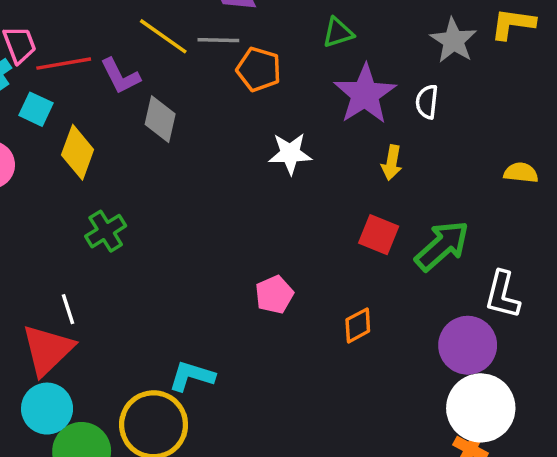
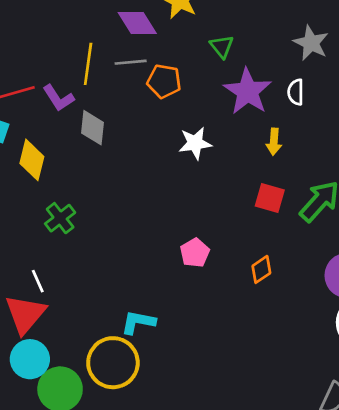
green triangle: (338, 33) -> (222, 46), turned -45
yellow line: (163, 36) -> (88, 64), turned 69

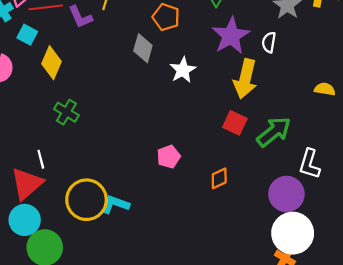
gray diamond: (93, 128) -> (143, 48), moved
yellow arrow: (274, 142) -> (245, 79), size x1.8
white star: (195, 143) -> (183, 70), turned -30
green cross: (60, 218) -> (66, 112), turned -30
yellow circle: (113, 363) -> (87, 200), moved

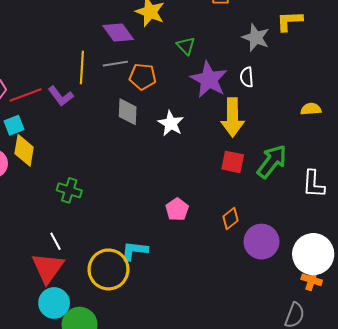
cyan square: (27, 35) -> (14, 125), turned -36
yellow diamond: (52, 63) -> (24, 150), moved
purple circle: (286, 194) -> (261, 242), moved
cyan L-shape: (115, 204) -> (134, 251), moved

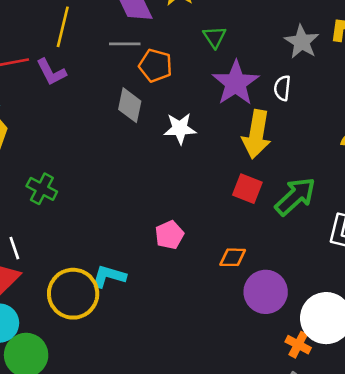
yellow line: (82, 68) -> (63, 27), moved
white star: (171, 123) -> (180, 129), turned 30
orange diamond: (230, 219) -> (233, 257), turned 30
orange cross: (312, 280) -> (298, 345), moved

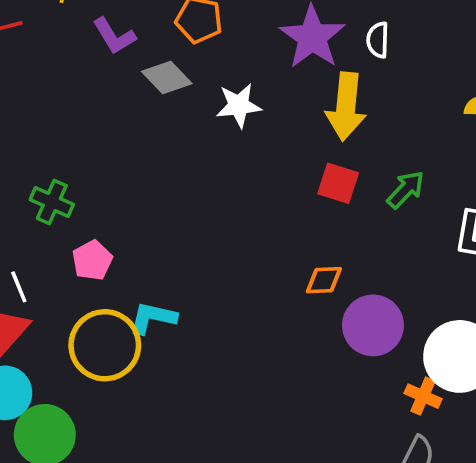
purple L-shape: (51, 72) -> (114, 36), moved
gray diamond: (130, 105) -> (167, 77), turned -52
green arrow: (295, 196) -> (406, 190), size x0.7
pink pentagon: (169, 235) -> (92, 260), moved

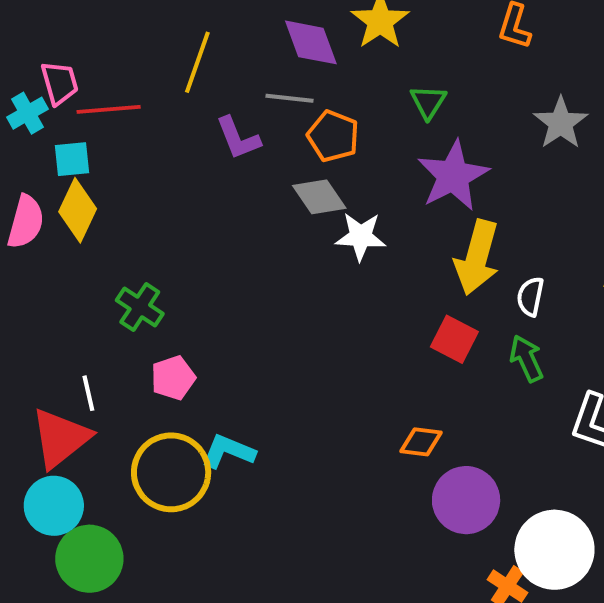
white semicircle: (378, 40) -> (530, 297), moved
gray diamond: (167, 77) -> (319, 197), moved
green arrow: (406, 190) -> (527, 359), turned -78

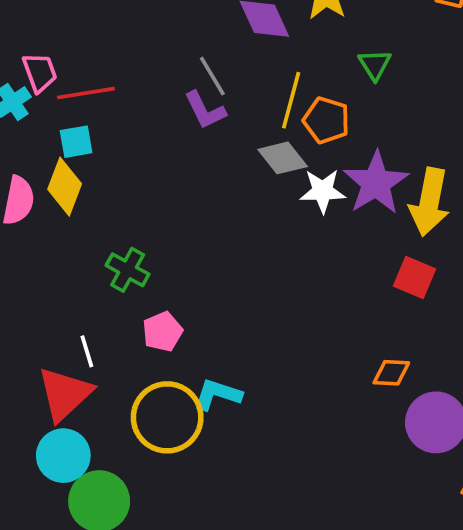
yellow line: (197, 62) -> (291, 100), moved
gray line: (290, 98) -> (212, 76), moved, turned 57
orange pentagon: (333, 136) -> (326, 120), moved
cyan square: (72, 159) -> (76, 142), moved
purple star: (453, 176) -> (376, 183), moved

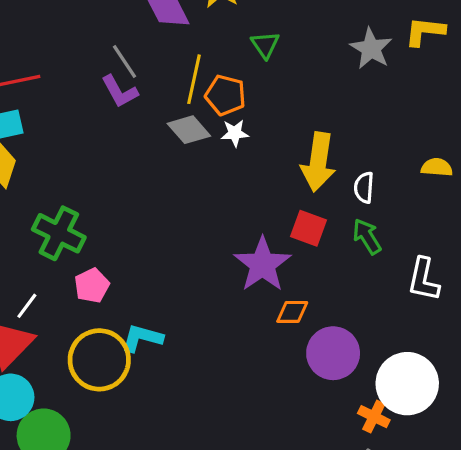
purple star: (376, 183) -> (262, 264), moved
white star: (323, 191) -> (235, 133), moved, size x0.7
green cross: (128, 270) -> (59, 233), size x1.4
white line: (87, 351) -> (27, 306), turned 56

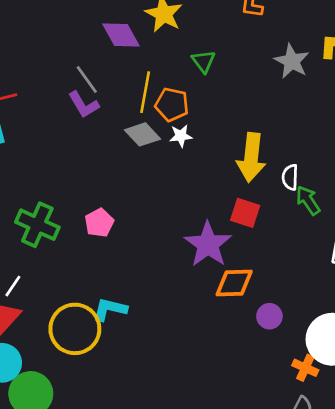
green arrow: (367, 236) -> (308, 200), moved
pink pentagon: (92, 286) -> (99, 223), moved
orange diamond: (292, 312) -> (234, 283), size x1.4
purple circle: (333, 353) -> (269, 316), size x0.6

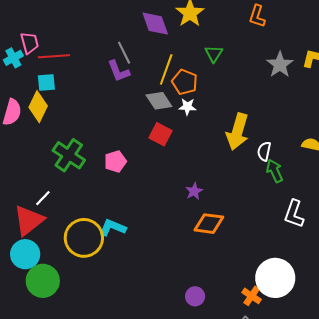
red square: (245, 213) -> (160, 134), moved
purple star: (208, 244) -> (194, 191), size x0.5
purple circle: (269, 316) -> (195, 296), moved

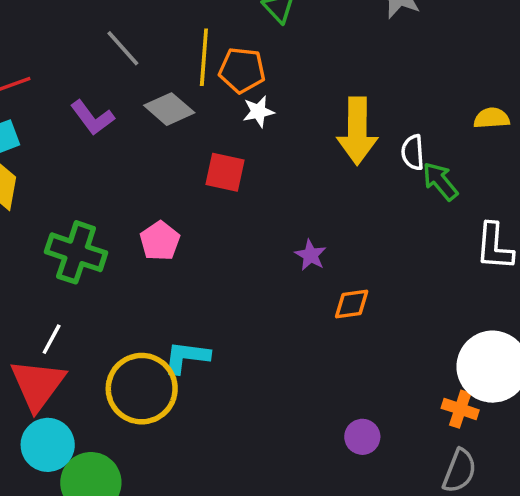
purple L-shape: (119, 71) -> (92, 118), moved
gray diamond: (159, 101) -> (169, 109), moved
orange diamond: (209, 224) -> (352, 304), size x0.7

